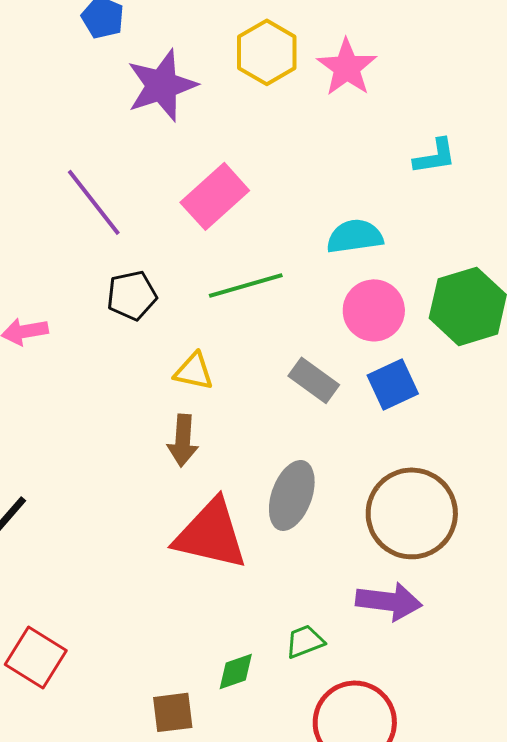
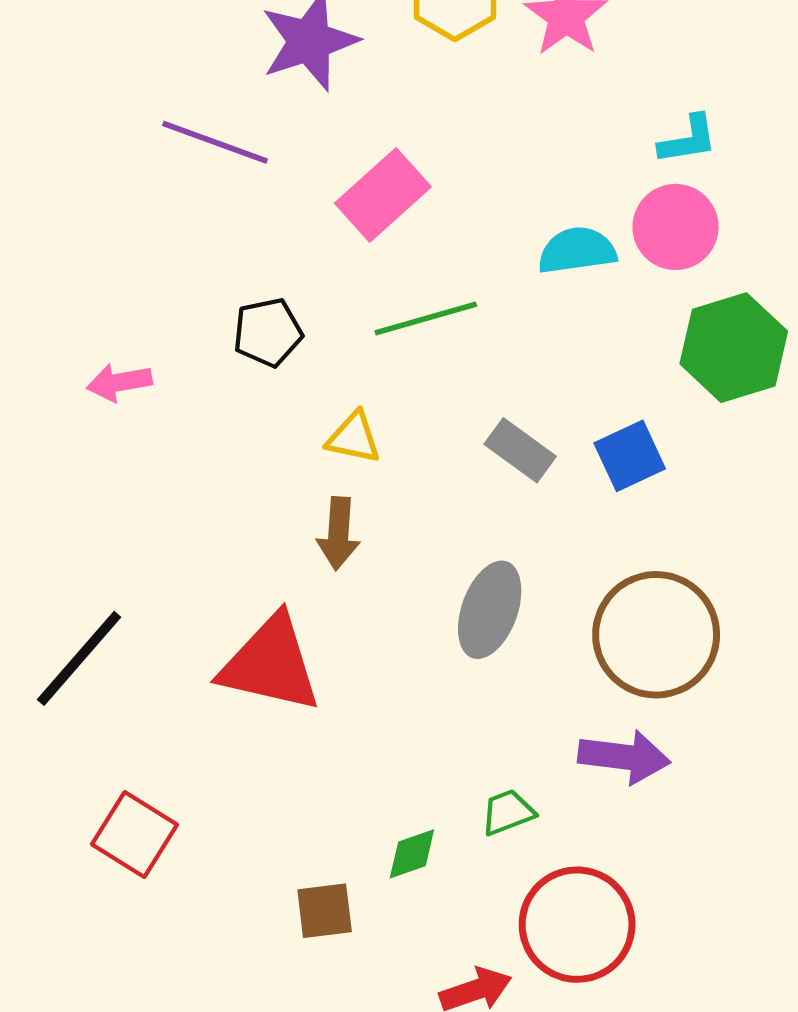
purple line: (94, 202) -> (215, 142), moved, turned -32
pink circle: (374, 310) -> (676, 227), moved
red triangle: (211, 534) -> (270, 664), moved

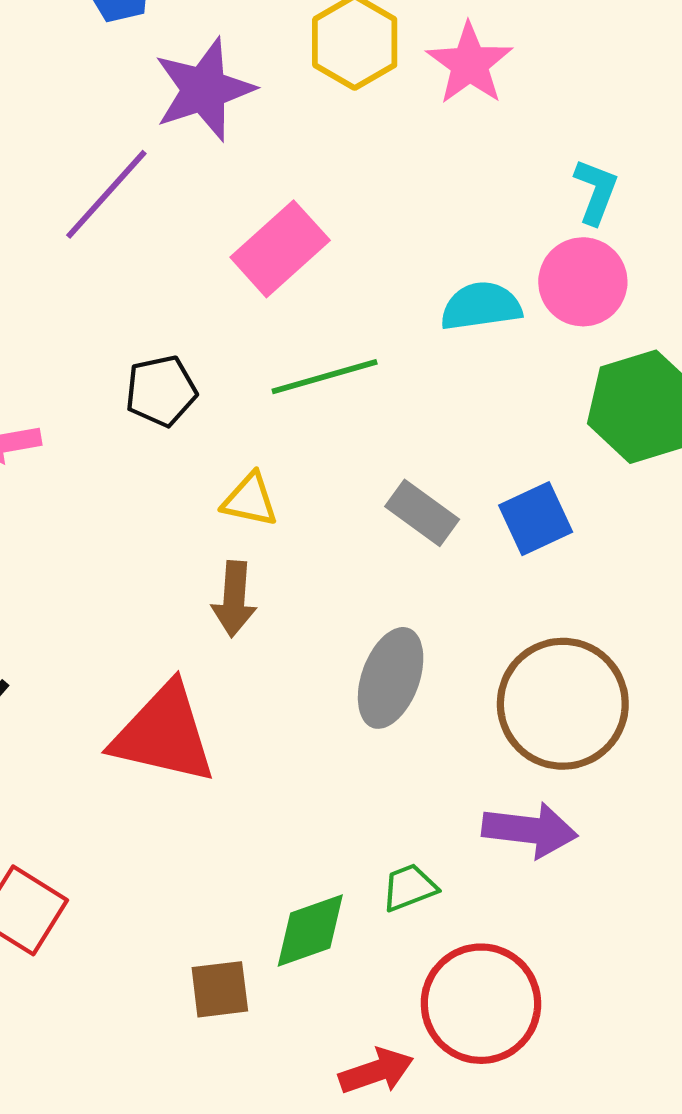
cyan L-shape: (688, 140) -> (596, 191), turned -60
purple line: (215, 142) -> (106, 194), turned -68
green diamond: (412, 854) -> (310, 930), size x1.4

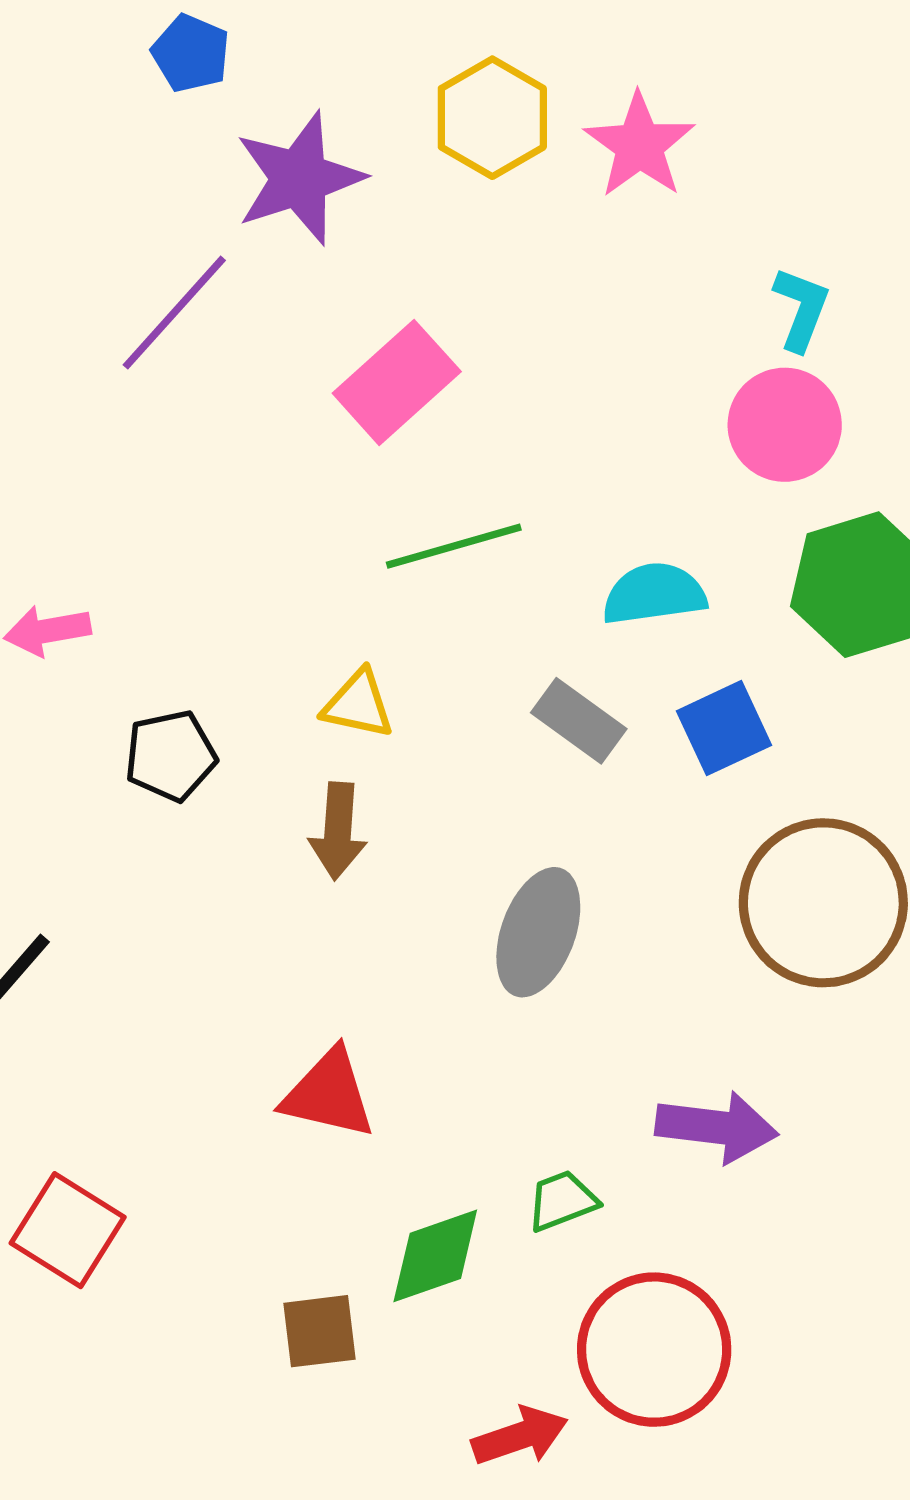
cyan semicircle: (481, 306) -> (654, 594), moved
black pentagon: (161, 391) -> (171, 756), moved
brown circle: (563, 704) -> (823, 903), moved
red triangle: (164, 734) -> (329, 1094), moved, size x0.7

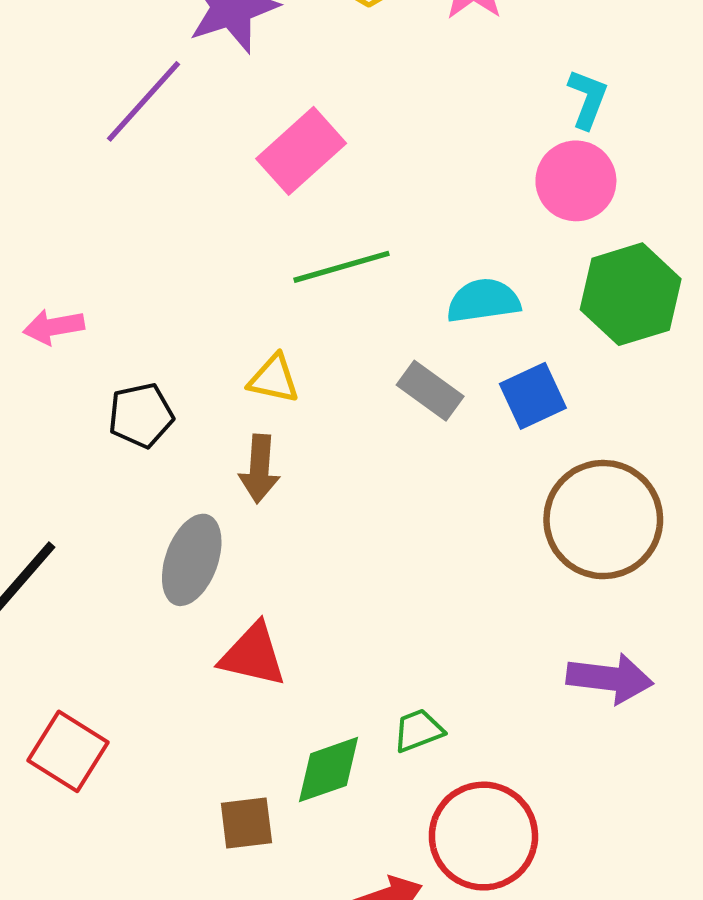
gray ellipse: (538, 932) -> (192, 560), moved
purple arrow: (717, 1127) -> (610, 678), moved

